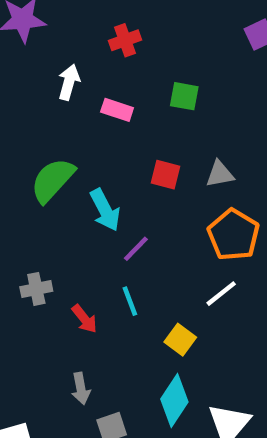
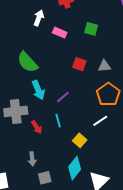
green semicircle: (53, 180) -> (27, 62), turned -90
cyan arrow: (105, 210) -> (38, 90), moved
gray cross: (36, 289) -> (16, 111), size x1.6

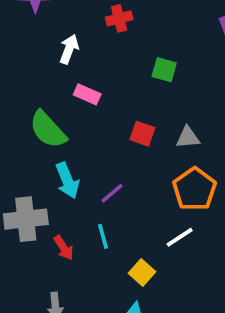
pink rectangle: (60, 33) -> (87, 94), moved

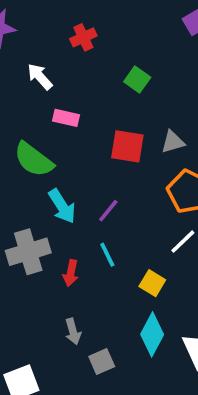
white arrow: (69, 49) -> (40, 77), turned -52
green square: (164, 70) -> (137, 79), turned 30
red square: (142, 134) -> (127, 146), size x1.4
red arrow: (64, 248) -> (71, 273), turned 55

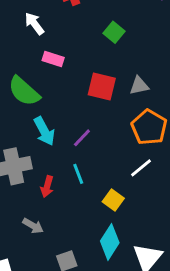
gray arrow: (73, 331) -> (33, 226), moved, turned -48

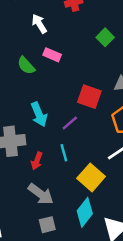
red square: (102, 86) -> (89, 97), moved
green semicircle: (24, 91) -> (26, 66), moved, size x0.7
yellow square: (113, 200) -> (91, 177), size x1.5
gray arrow: (33, 226) -> (41, 194), moved, size x1.5

